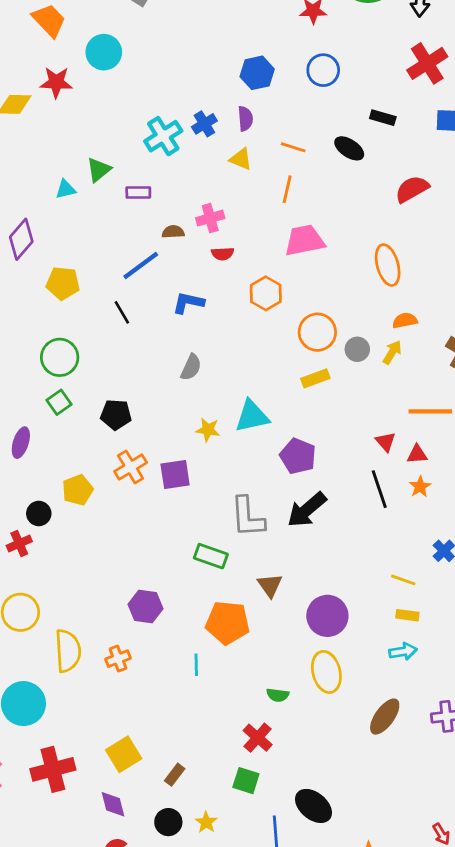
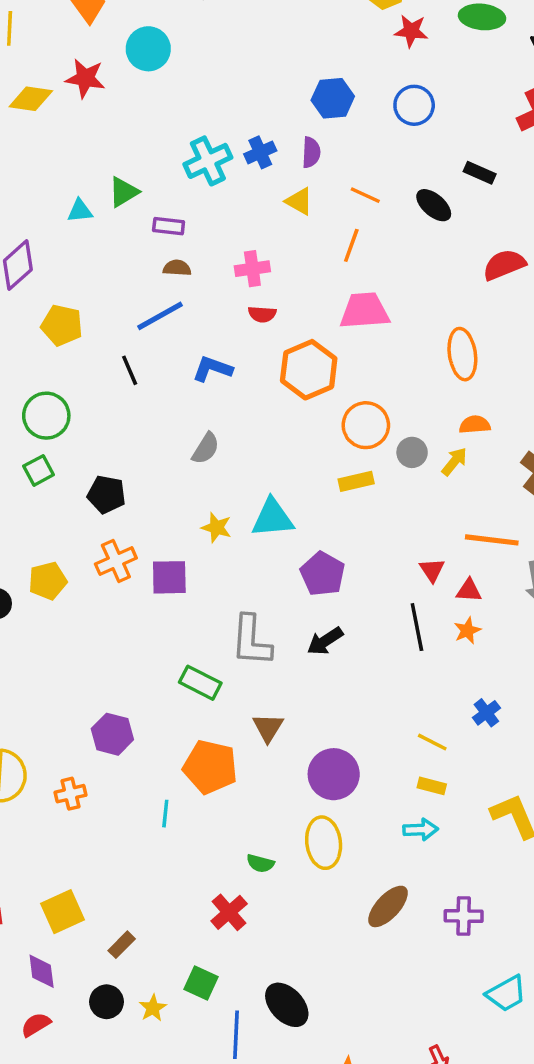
brown semicircle: (173, 232) -> (177, 268), moved
orange hexagon: (266, 293) -> (309, 370), size x1.4
black arrow: (307, 510) -> (325, 641), size x0.7
green square: (246, 781) -> (201, 983), moved

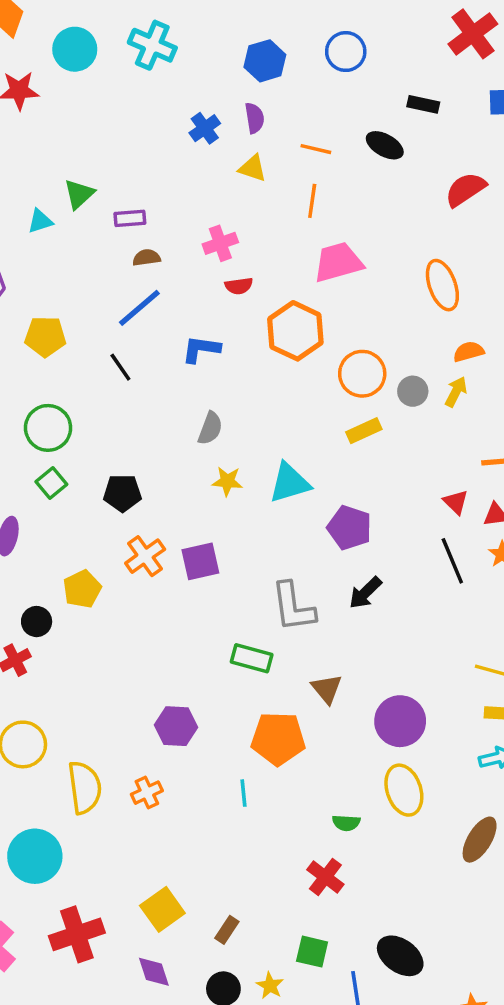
cyan cross: (208, 161) -> (152, 45), moved, turned -30
yellow star: (217, 528) -> (227, 481), moved

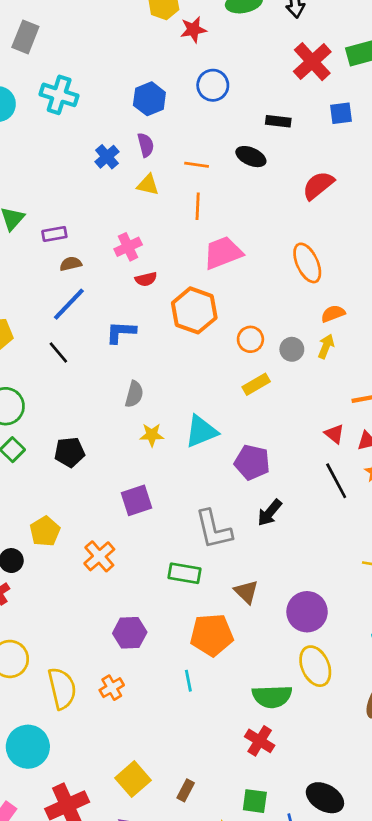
orange circle: (362, 374) -> (250, 339), size x0.7
orange cross: (145, 556) -> (99, 556), moved
green semicircle: (346, 823) -> (272, 696), size x1.8

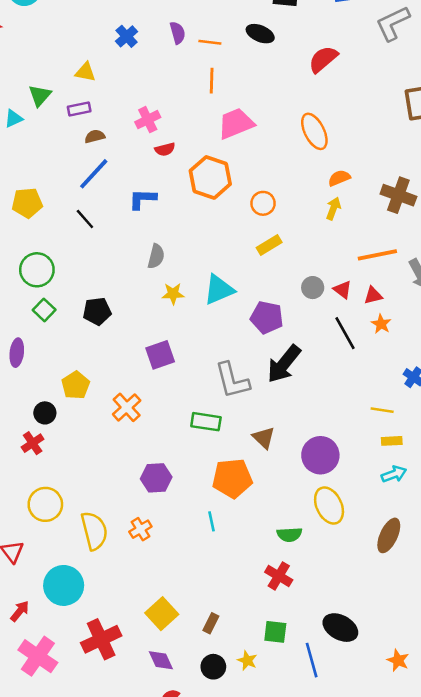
purple semicircle: (146, 145) -> (178, 33), moved
yellow triangle: (148, 185) -> (85, 72), moved
gray circle: (292, 349) -> (313, 288), moved
black arrow: (270, 513) -> (284, 364), size x1.5
green semicircle: (272, 696) -> (289, 534), size x0.7

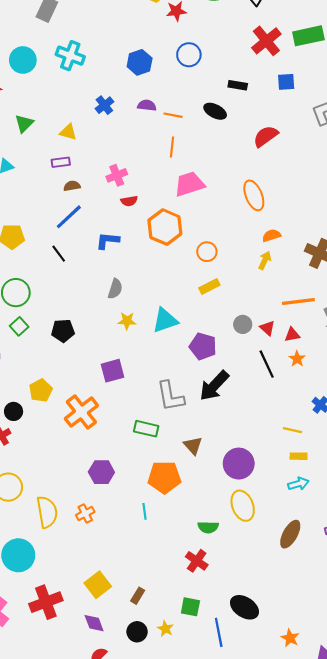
purple semicircle: (178, 33) -> (147, 105), turned -72
green triangle: (40, 95) -> (24, 123), moved
orange cross: (127, 407) -> (81, 412), size x1.4

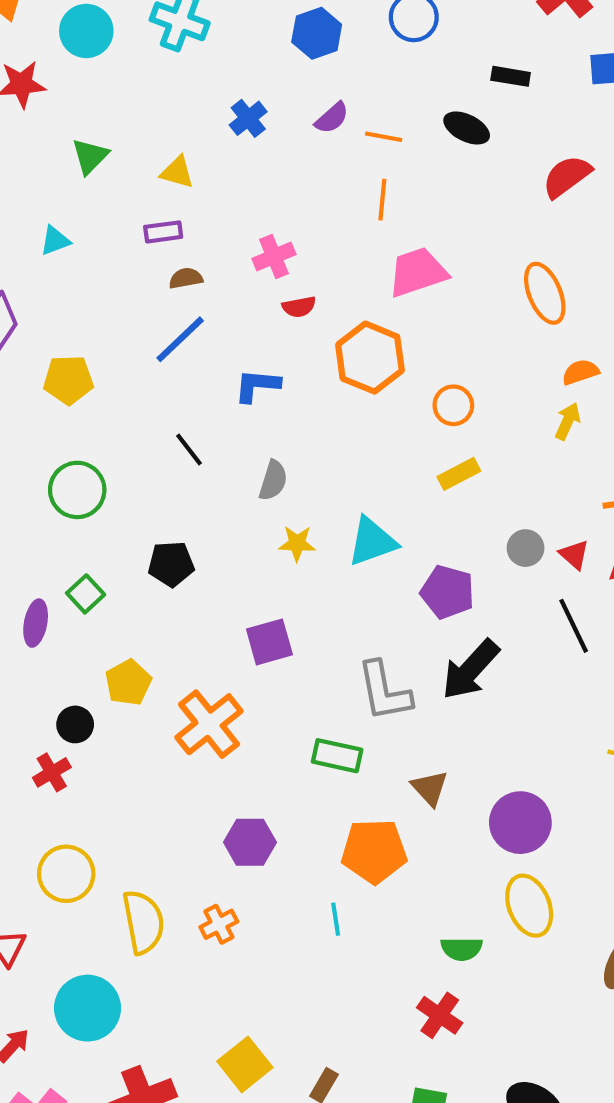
purple semicircle: (147, 105) -> (332, 118), turned 132
black line: (59, 254) -> (189, 450), moved
green square: (19, 326) -> (86, 594), moved

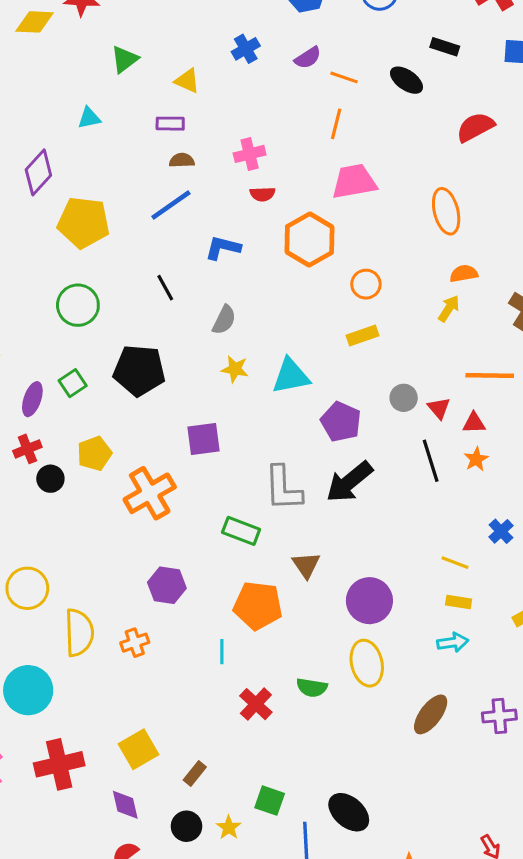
yellow pentagon: (68, 380) -> (84, 223), size x1.4
black pentagon: (171, 564) -> (139, 370), size x1.5
red cross: (52, 772) -> (27, 449), moved
red cross: (440, 1015) -> (256, 704), moved

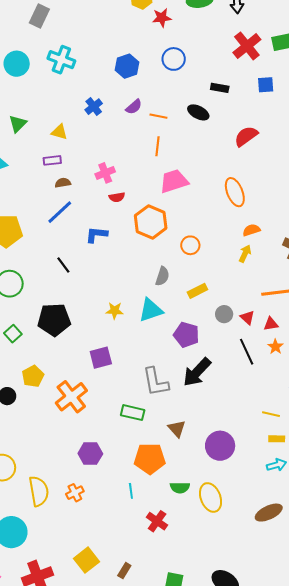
gray semicircle: (224, 320) -> (162, 276), moved
yellow rectangle: (362, 336) -> (197, 291), moved
yellow ellipse: (367, 663) -> (211, 497), moved
green semicircle: (312, 688) -> (180, 488), moved
brown ellipse: (431, 714) -> (269, 513), turned 36

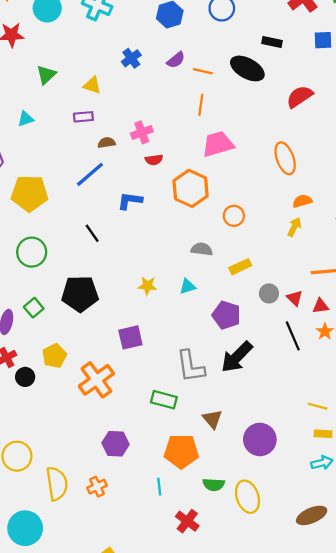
black ellipse: (198, 112) -> (247, 68), size x1.4
brown semicircle: (63, 183) -> (107, 143), moved
gray semicircle: (162, 276) -> (202, 249), turned -102
cyan triangle: (151, 310) -> (188, 286), size x0.6

